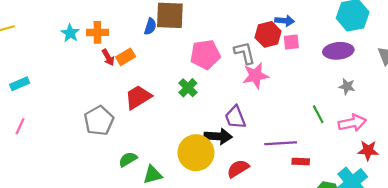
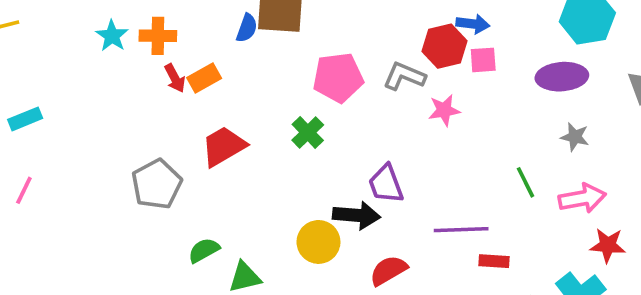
gray L-shape: (245, 53) -> (404, 76), turned -55
pink star: (255, 76) -> (444, 110), moved, size x0.7
yellow circle: (196, 153) -> (318, 242), size x0.7

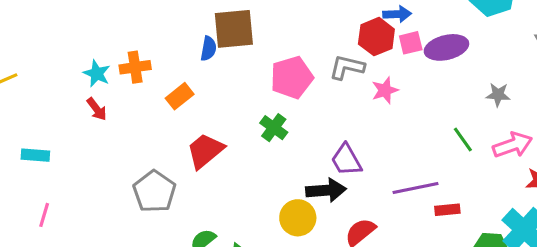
purple ellipse: (562, 77) -> (446, 47), moved
red arrow: (175, 78) -> (97, 109), moved
cyan rectangle: (25, 119) -> (35, 155), turned 36

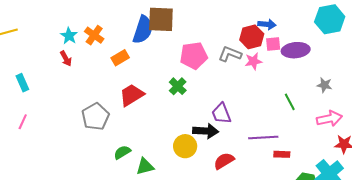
blue semicircle: (208, 49) -> (143, 30), size x1.8
orange cross: (135, 67) -> (94, 35), turned 36
pink star: (385, 90) -> (253, 61), moved
green line: (463, 139) -> (290, 102), moved
cyan rectangle: (35, 155) -> (22, 83), turned 54

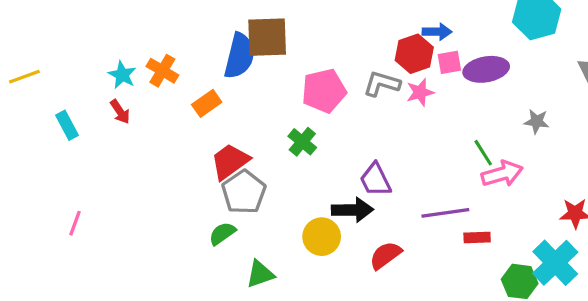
cyan rectangle: (22, 83) -> (67, 125), moved
gray pentagon: (95, 117) -> (244, 192), moved
pink arrow: (329, 119) -> (502, 174), moved
pink line: (23, 122) -> (75, 223), moved
green semicircle: (122, 152) -> (222, 233), moved

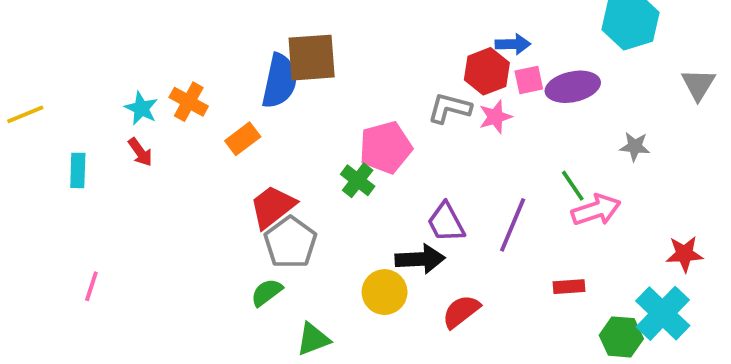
pink pentagon: (324, 91) -> (386, 147), moved
cyan rectangle: (67, 125) -> (78, 170), turned 32
purple line: (445, 213) -> (513, 225), moved, turned -57

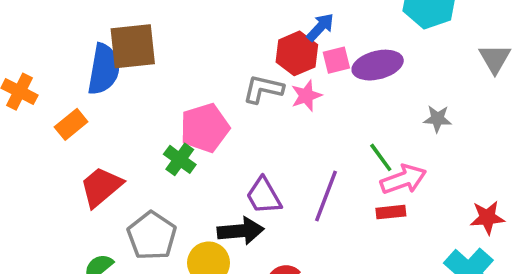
blue arrow: (513, 44) -> (320, 27), turned -44
gray pentagon: (290, 242) -> (152, 236), moved
red rectangle: (569, 287) -> (391, 212), moved

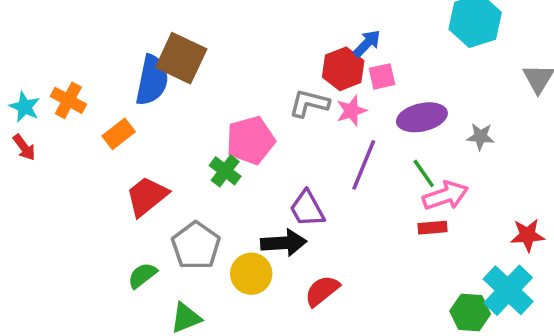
brown square: (133, 46) -> (181, 58), turned 30
purple ellipse: (378, 65) -> (422, 117), moved
purple line: (326, 196) -> (364, 165), moved

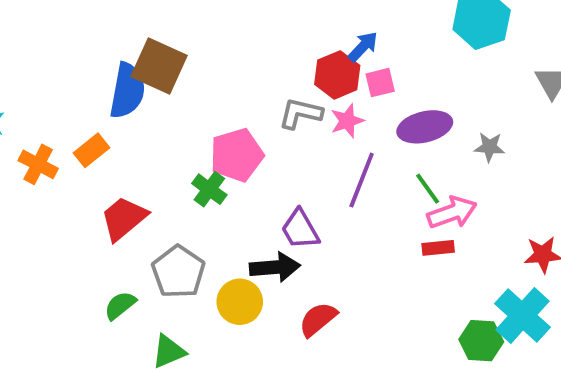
orange cross: (68, 100) -> (38, 164), moved

